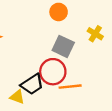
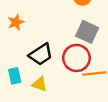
black trapezoid: (32, 84) -> (41, 54), moved

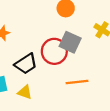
red circle: (76, 58) -> (54, 51), moved

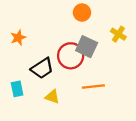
yellow triangle: (25, 92) -> (52, 97), moved

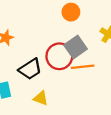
gray square: (87, 47) -> (76, 47), turned 30
orange line: (93, 87) -> (83, 67), moved

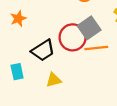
yellow triangle: (41, 98) -> (54, 80), turned -35

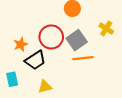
orange star: (18, 18) -> (21, 44), moved
red circle: (73, 37) -> (51, 37), moved

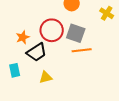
yellow cross: (106, 29) -> (107, 13), moved
gray square: (77, 40) -> (76, 33), turned -36

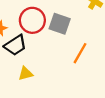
orange line: (82, 50) -> (80, 53), moved, turned -54

